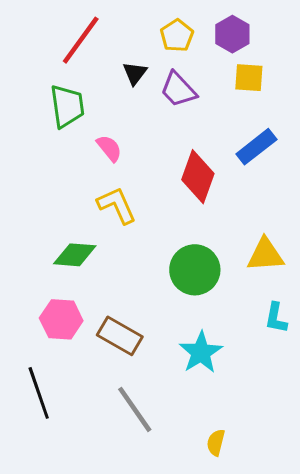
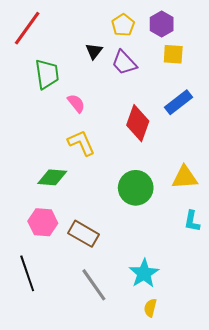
red line: (81, 40) -> (27, 28), moved
cyan star: (201, 352) -> (144, 273), moved

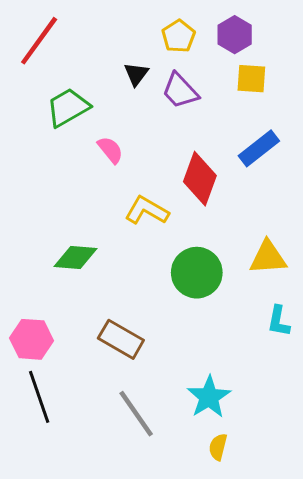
green trapezoid: (47, 74) -> (68, 107), turned -112
yellow L-shape: (81, 143) -> (147, 210), moved, turned -36
pink hexagon: (43, 222) -> (32, 339), moved

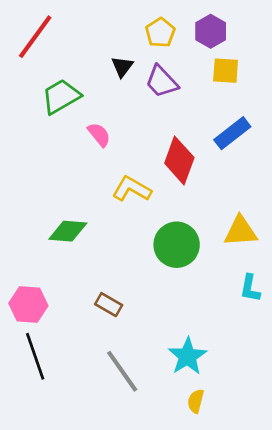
brown rectangle: (121, 339) -> (109, 305), size x0.7

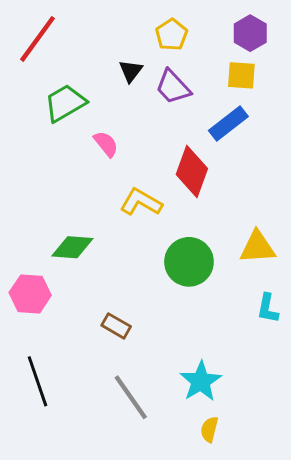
purple hexagon: (211, 31) -> (250, 33), moved
blue rectangle: (232, 133) -> (228, 123), moved
pink hexagon: (28, 305) -> (30, 294), moved

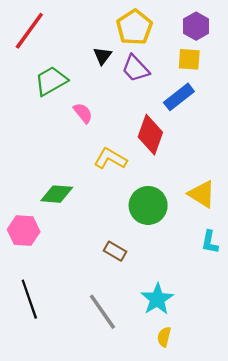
yellow pentagon: (172, 35) -> (134, 27), size x1.4
yellow triangle: (257, 247) -> (202, 194), turned 36
brown rectangle: (116, 326) -> (115, 251), moved

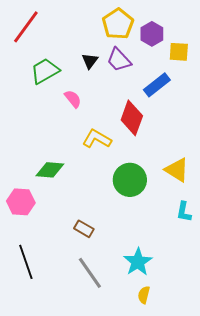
purple hexagon: (196, 26) -> (152, 34), moved
black triangle: (102, 56) -> (90, 61), moved
yellow square: (189, 59) -> (179, 52), moved
brown rectangle: (115, 251) -> (84, 229), moved

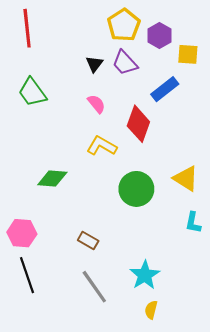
red line: (26, 27) -> (27, 28), turned -42
green trapezoid: (45, 71) -> (32, 92), moved, turned -96
pink semicircle: (73, 99) -> (96, 104), moved
pink hexagon: (21, 202) -> (22, 233), moved

